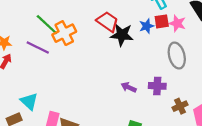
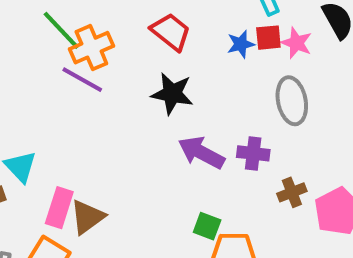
black star: (122, 35) -> (172, 94), moved
purple line: (38, 48) -> (82, 80), moved
purple arrow: (129, 87) -> (201, 153), size x1.6

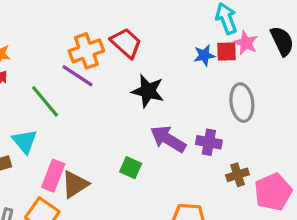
green line: (61, 30) -> (45, 101), moved
red trapezoid: (171, 32) -> (126, 43), moved
pink star: (296, 43) -> (246, 43), moved
green square: (207, 226) -> (131, 168), moved

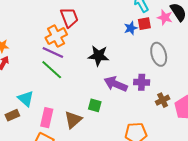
red trapezoid: (126, 43) -> (69, 18), moved, turned 35
pink star: (246, 43) -> (165, 17), moved
green line: (45, 101) -> (52, 70), moved
brown triangle: (75, 184) -> (73, 120), moved

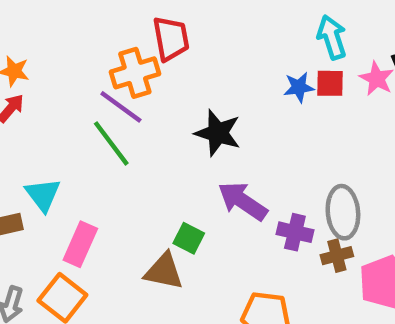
gray ellipse: (159, 54) -> (343, 212), moved
purple cross: (142, 82) -> (295, 232), moved
brown triangle: (73, 120) -> (164, 271), moved, turned 42

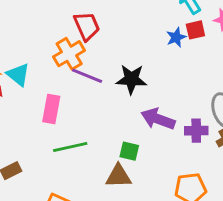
purple line: (121, 107) -> (87, 76), moved
green line: (111, 143) -> (70, 147), moved, turned -52
cyan triangle: (43, 195) -> (18, 75), moved
pink rectangle: (80, 244) -> (51, 109), moved

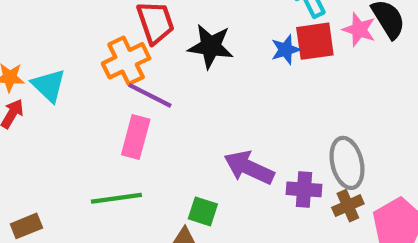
red square: (195, 30) -> (315, 41), size x1.4
black star: (131, 79) -> (211, 46), moved
pink rectangle: (51, 109) -> (136, 137), moved

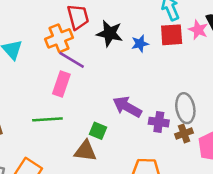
blue star: (286, 50) -> (140, 44), moved

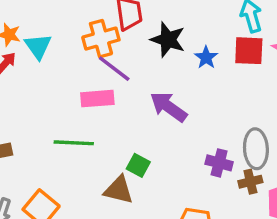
blue star: (140, 44) -> (206, 57), turned -30
pink rectangle: (61, 84) -> (97, 99), turned 60
purple arrow: (127, 107) -> (169, 107), moved

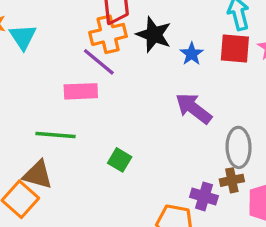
orange cross: (101, 39) -> (108, 34), moved
purple arrow: (169, 107) -> (194, 108), moved
purple cross: (219, 163) -> (204, 196), moved
brown triangle: (119, 190) -> (38, 175), moved

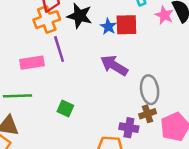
red square: (235, 48) -> (126, 25), moved
purple line: (99, 62) -> (59, 49), moved, turned 40

